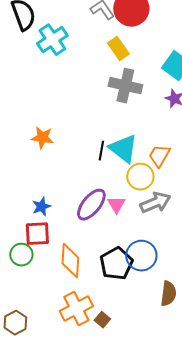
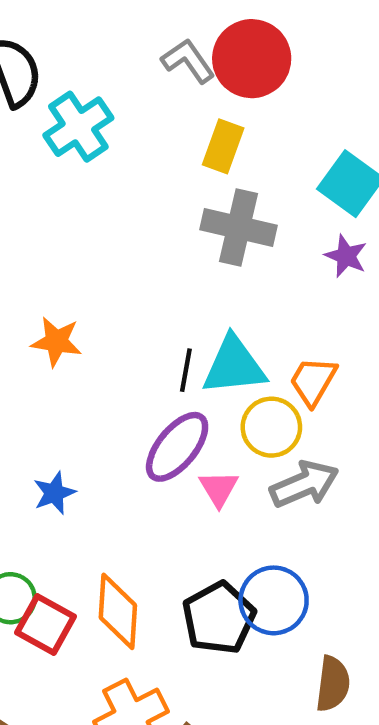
yellow rectangle: (118, 49) -> (223, 146), turned 55
cyan triangle: (123, 149) -> (234, 366), turned -44
purple ellipse: (91, 205) -> (177, 447), moved
red square: (37, 234) -> (45, 625), moved, turned 32

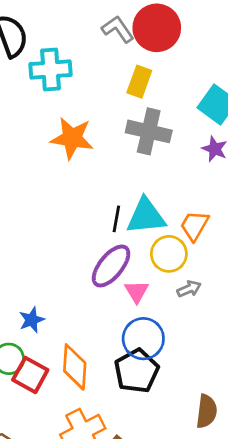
cyan cross: (78, 127) -> (50, 70), turned 30
orange star: (56, 342) -> (72, 138), moved, size x1.4
gray arrow: (304, 484) -> (189, 289), size x0.6
blue star: (54, 493) -> (32, 320), moved
blue circle: (274, 600) -> (143, 339), moved

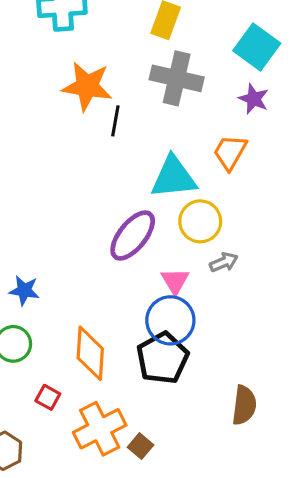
black line: (116, 219) -> (115, 121), moved
orange trapezoid: (194, 226) -> (230, 152), moved
pink triangle: (137, 292) -> (175, 281), moved
blue star: (32, 320) -> (24, 290), moved, turned 30
red square: (30, 375) -> (48, 397), moved, size x0.6

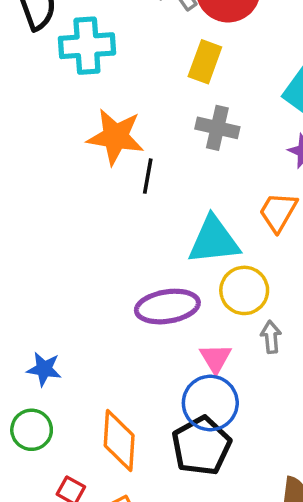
gray cross: (177, 78) -> (217, 128), size x0.7
purple ellipse: (133, 235) -> (167, 307), turned 42
gray arrow: (224, 262) -> (271, 337), turned -72

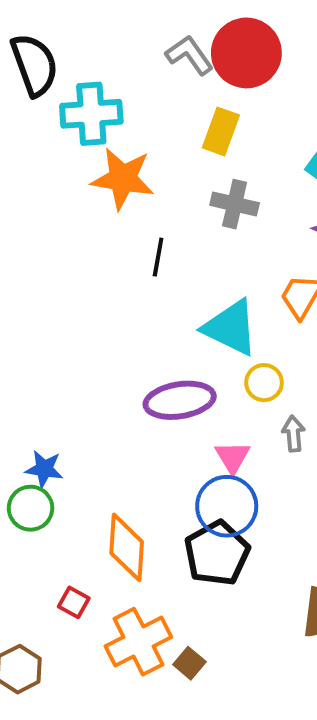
orange star: (116, 137) -> (123, 179), moved
cyan triangle: (214, 240) -> (231, 328), turned 32
yellow circle: (244, 290) -> (264, 383), size x0.7
green circle: (32, 430) -> (31, 508), moved

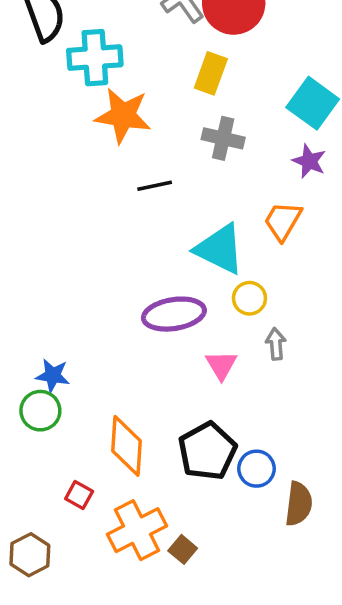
black line: (158, 257) -> (155, 186), turned 68
blue circle: (227, 506) -> (256, 469), moved, size x0.7

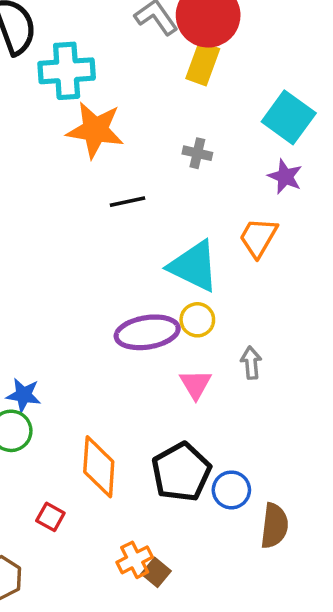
yellow rectangle: (211, 73) -> (203, 64), moved
gray cross: (223, 138) -> (197, 153), size x0.7
yellow circle: (249, 298) -> (197, 320), moved
orange cross: (137, 530) -> (135, 560), moved, size x0.6

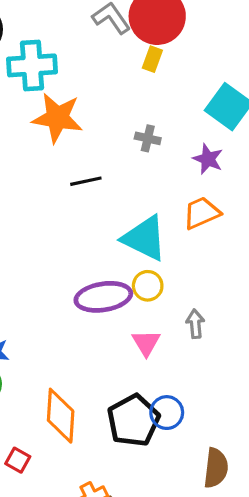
yellow rectangle: (203, 64) -> (152, 59), size x0.7
purple star: (285, 176) -> (208, 159), moved
orange trapezoid: (258, 237) -> (202, 213), turned 36
blue circle: (231, 490) -> (167, 413), moved

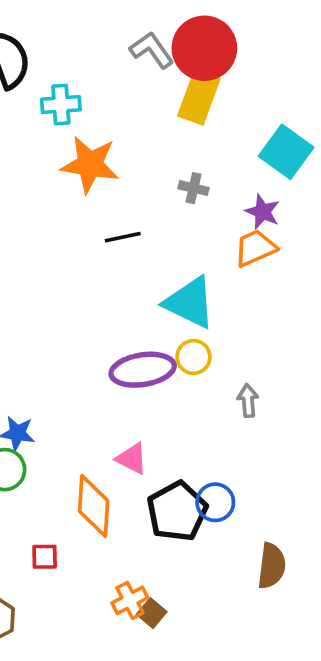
yellow rectangle: (152, 59) -> (199, 97), size x1.8
cyan cross: (32, 65) -> (61, 105), size x0.7
orange trapezoid: (202, 213) -> (255, 248), moved
pink triangle: (146, 343) -> (132, 459), moved, turned -32
red square: (18, 460) -> (45, 557), turned -30

